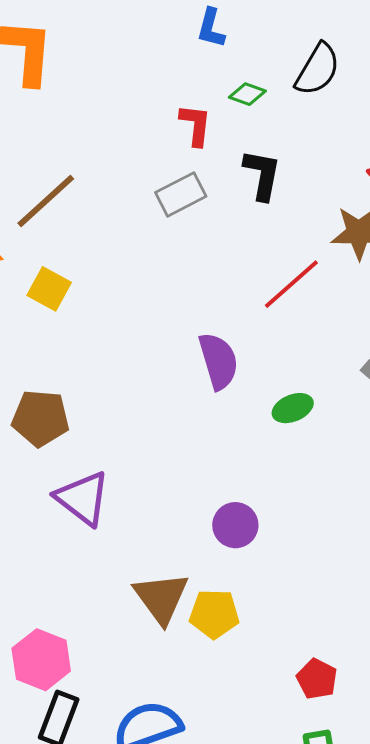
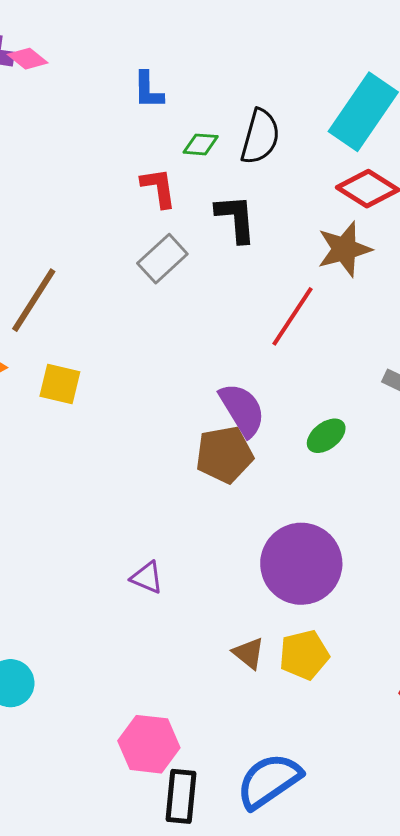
black semicircle: (318, 69) -> (260, 137), moved
brown pentagon: (40, 418) -> (224, 455), moved
purple triangle: (83, 498) -> (147, 578), size x0.6
purple circle: (235, 525) -> (301, 564), size x1.8
brown triangle: (161, 598) -> (249, 653), size x0.6

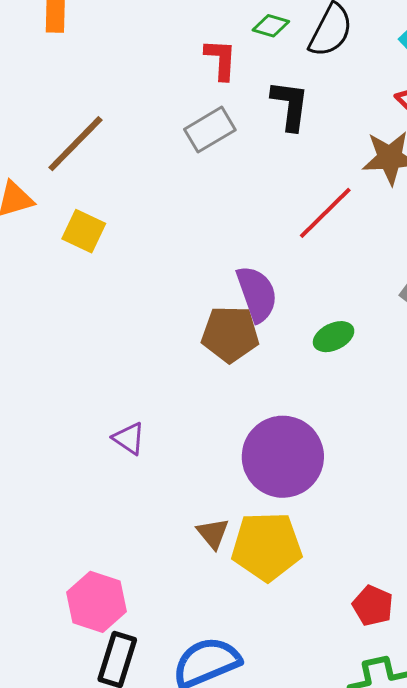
yellow pentagon: (304, 655) -> (267, 546), size x1.4

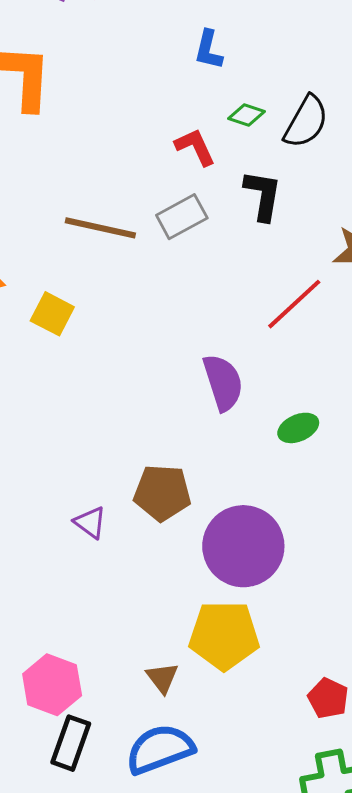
red L-shape: (221, 59) -> (195, 147), turned -30
brown line: (75, 144) -> (100, 228), moved, turned 56
brown pentagon: (230, 334) -> (162, 493), moved
brown triangle: (213, 533) -> (162, 678), moved

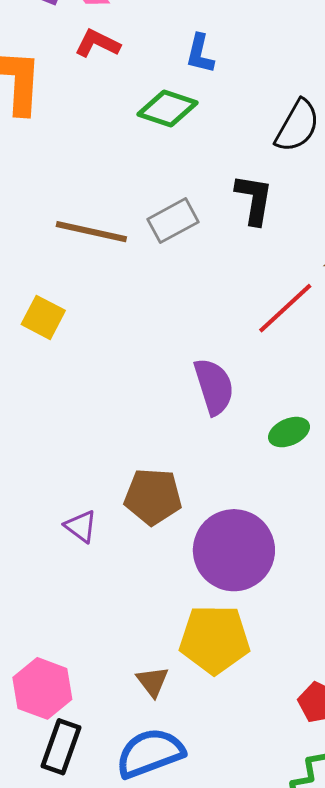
green diamond: (246, 115) -> (167, 109), moved, size x1.6
red L-shape: (195, 147) -> (97, 43), moved, turned -39

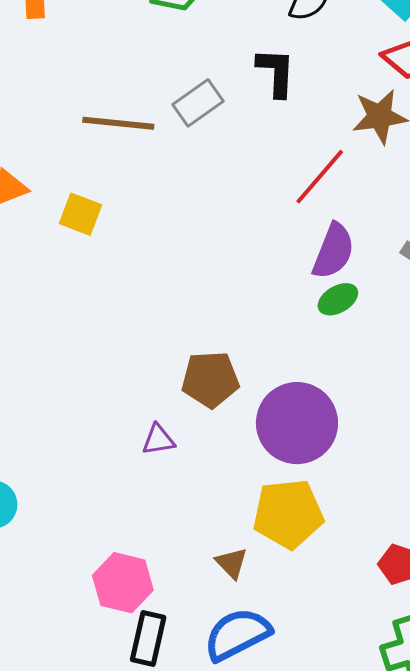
purple semicircle: (214, 386) -> (333, 251), moved, turned 46
purple triangle: (81, 526) -> (158, 440), moved, turned -39

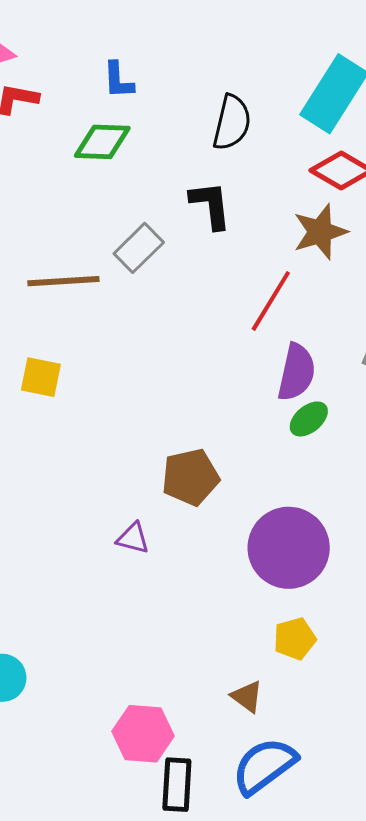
brown pentagon: (210, 379) -> (190, 477), moved
purple triangle: (158, 440) -> (133, 538), moved, turned 33
yellow pentagon: (288, 514) -> (295, 639), size x0.6

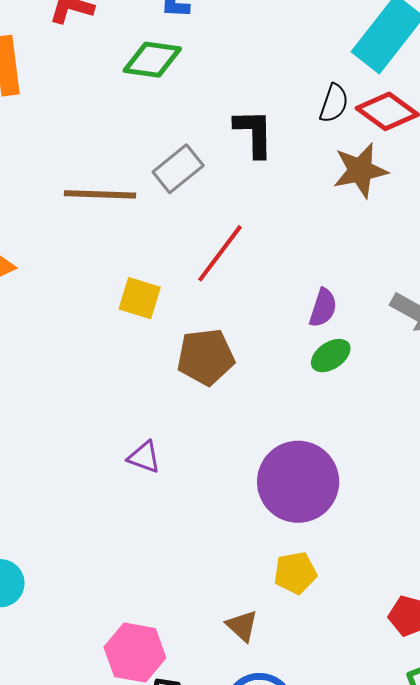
black semicircle: (232, 123) -> (334, 103), moved, size x0.7
red line: (271, 301) -> (220, 253), moved
purple semicircle: (296, 372) -> (323, 308), size x0.7
yellow square: (41, 377) -> (140, 298), moved
brown pentagon: (190, 477) -> (206, 357), moved

